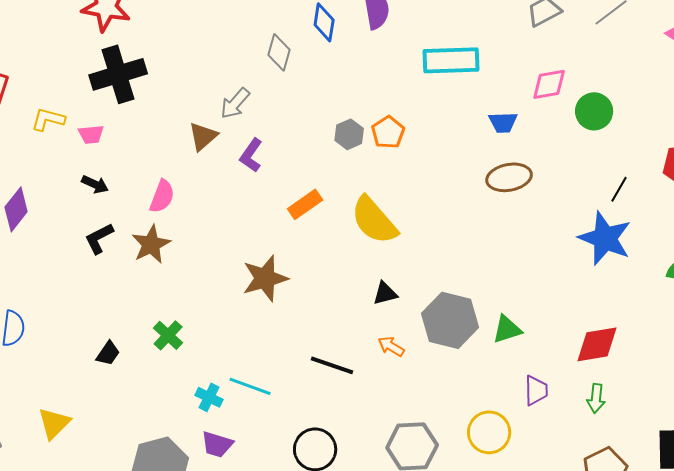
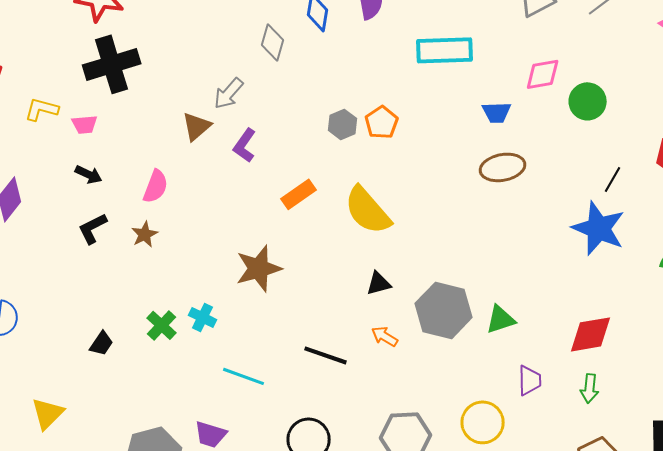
brown star: (151, 244) -> (145, 234), size x0.7
cyan cross: (209, 397) -> (203, 317), moved

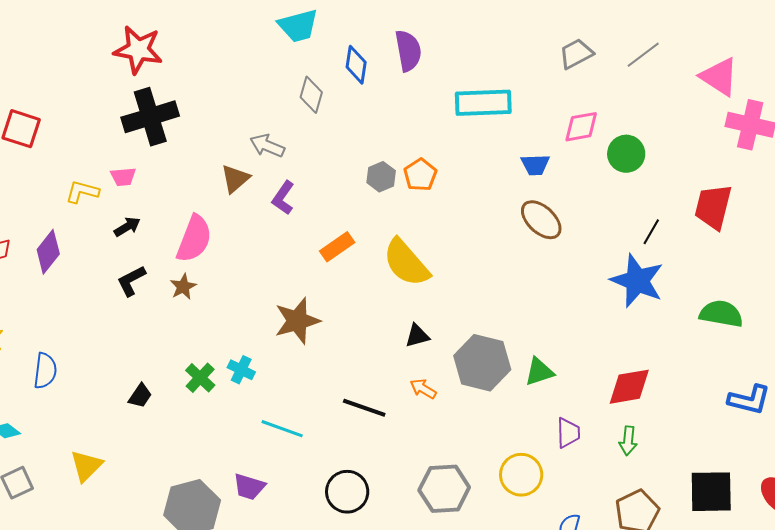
gray arrow: (229, 93) -> (267, 146), turned 72
yellow L-shape: (42, 109) -> (82, 192), moved
brown ellipse: (503, 167) -> (541, 220), turned 54
black arrow: (89, 174) -> (127, 227), turned -56
pink semicircle: (156, 186) -> (194, 239), size x1.4

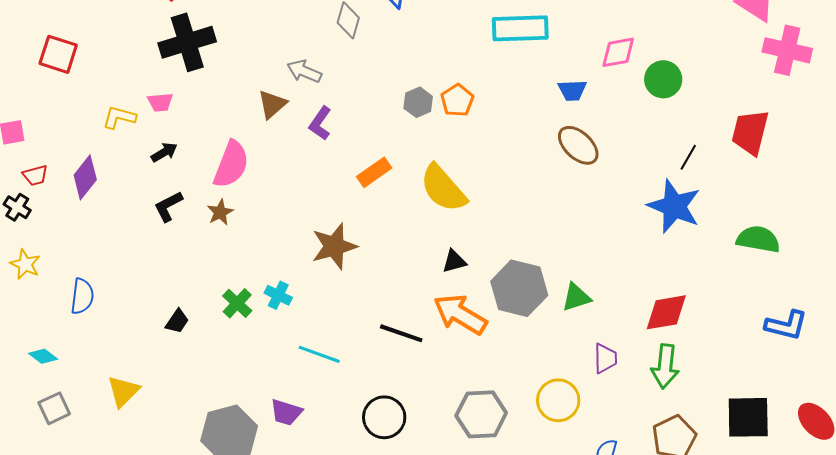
orange arrow: (423, 389) -> (460, 314), size x2.0
green arrow: (628, 441) -> (665, 366), size x1.5

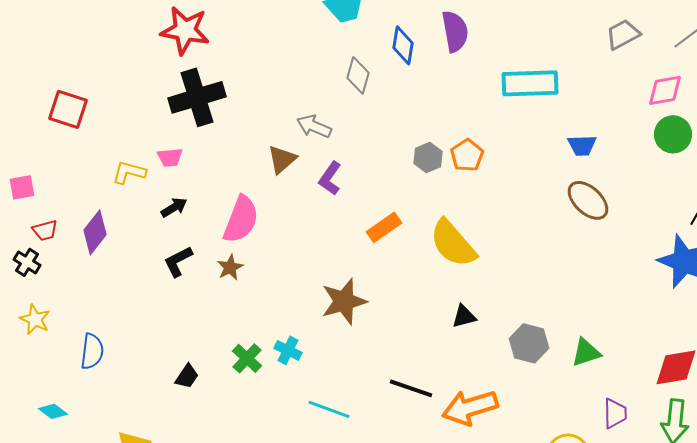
pink diamond: (618, 52) -> (665, 90), moved
gray hexagon: (519, 288) -> (529, 343), size x0.7
orange arrow: (460, 314) -> (470, 407), moved, turned -48

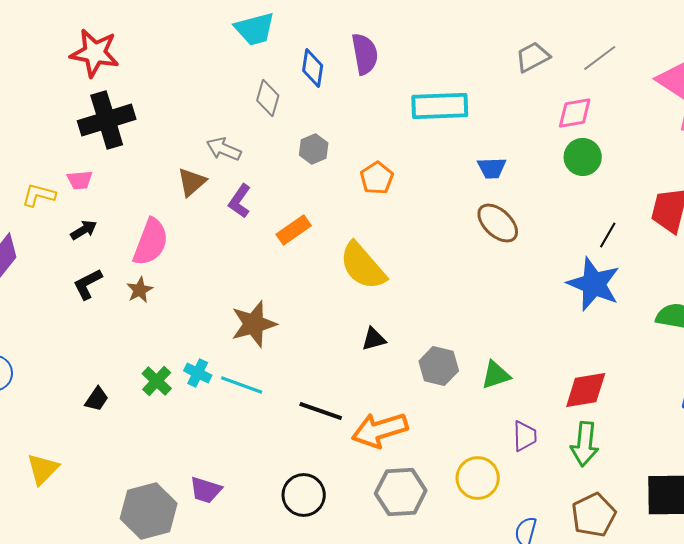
gray hexagon: (428, 157) -> (314, 149), moved
orange rectangle: (384, 227) -> (294, 230), moved
cyan line: (329, 409) -> (242, 385), moved

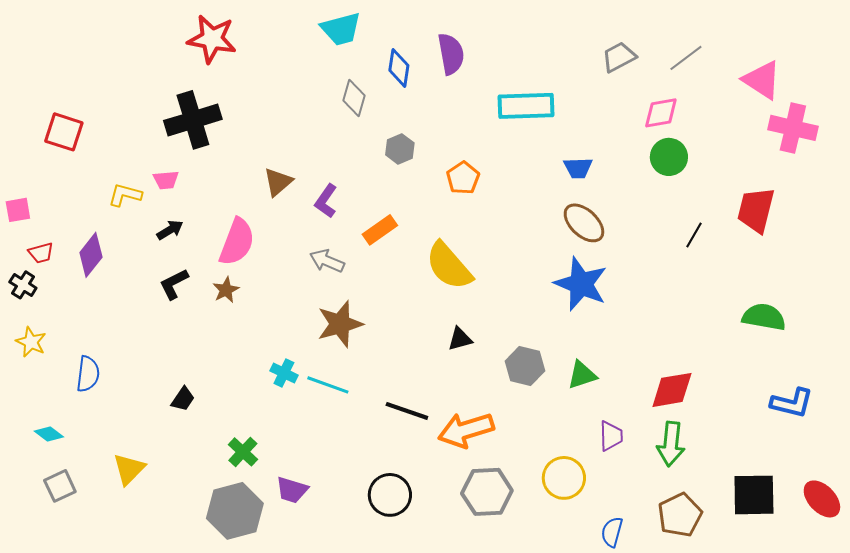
red star: (95, 53) -> (212, 39), moved
gray arrow: (224, 149) -> (327, 261), moved
blue star: (594, 284) -> (581, 284), moved
green cross: (157, 381) -> (243, 452), moved

